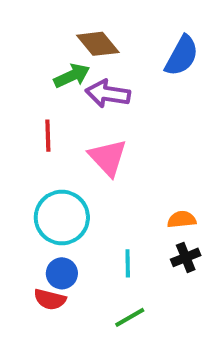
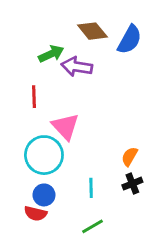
brown diamond: (98, 44) -> (92, 31), moved
pink triangle: (108, 158) -> (65, 127), moved
orange semicircle: (182, 219) -> (130, 156), turned -54

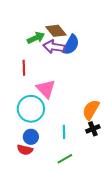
brown diamond: (92, 31) -> (56, 31), moved
blue semicircle: (130, 40) -> (71, 45), moved
orange semicircle: (130, 156) -> (91, 110), size x1.5

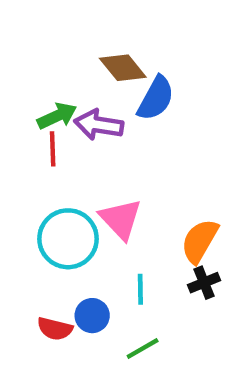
green arrow: (36, 38) -> (57, 116), moved
purple arrow: (54, 47) -> (99, 125), moved
pink triangle: (46, 89) -> (121, 219), moved
blue circle: (31, 137) -> (92, 316), moved

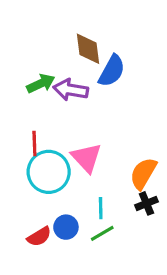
brown diamond: (123, 68) -> (88, 49), turned 32
red line: (53, 149) -> (34, 143), moved
red semicircle: (55, 329) -> (39, 237), turned -45
green line: (143, 348) -> (102, 233), moved

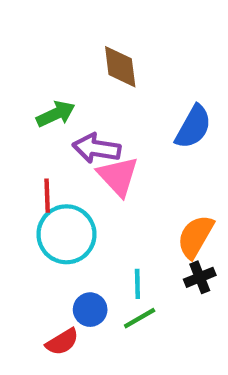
blue semicircle: (112, 71) -> (193, 127), moved
purple arrow: (71, 90) -> (97, 148), moved
pink triangle: (86, 158) -> (118, 176), moved
red semicircle: (39, 237) -> (62, 342), moved

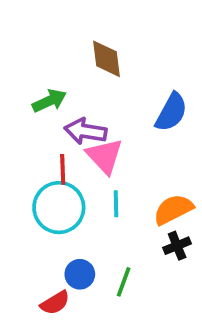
red line: (47, 196) -> (63, 169), moved
orange semicircle: (195, 236) -> (173, 209), turned 33
cyan line: (137, 284) -> (116, 204), moved
green line: (140, 318) -> (124, 282), turned -40

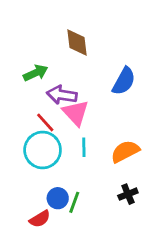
red line: (63, 169) -> (45, 122), turned -40
black cross: (177, 246) -> (128, 194), moved
green line: (124, 282) -> (74, 202), moved

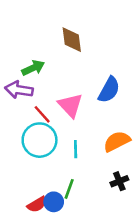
blue semicircle: (124, 81) -> (109, 90), moved
purple arrow: (62, 95) -> (19, 90), moved
cyan line: (84, 147) -> (76, 149), moved
blue circle: (58, 198) -> (54, 202), moved

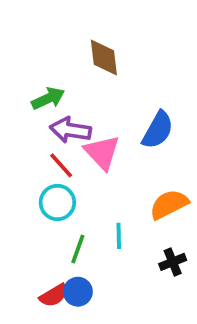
purple arrow: (19, 90) -> (70, 130), moved
cyan circle: (40, 140) -> (57, 202), size x0.7
cyan line: (76, 149) -> (119, 236), moved
green line: (69, 189) -> (78, 249), moved

